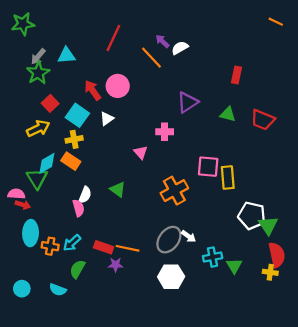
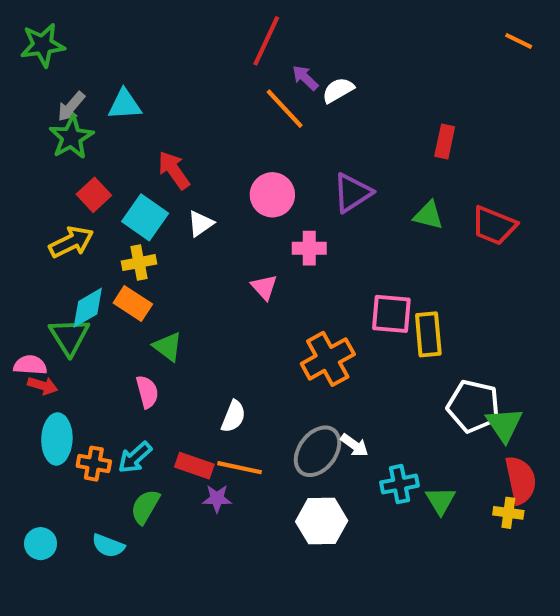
red line: (113, 38) -> (266, 41), moved
pink circle: (118, 86) -> (272, 195), moved
green triangle: (118, 189) -> (168, 347), moved
white semicircle: (85, 195) -> (233, 416), moved

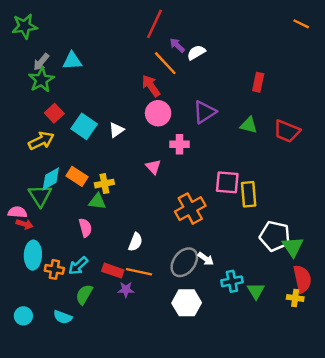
red arrow: (174, 170) -> (151, 86), moved
yellow cross: (139, 263) -> (104, 184), moved
green triangle: (168, 347) -> (97, 201), turned -30

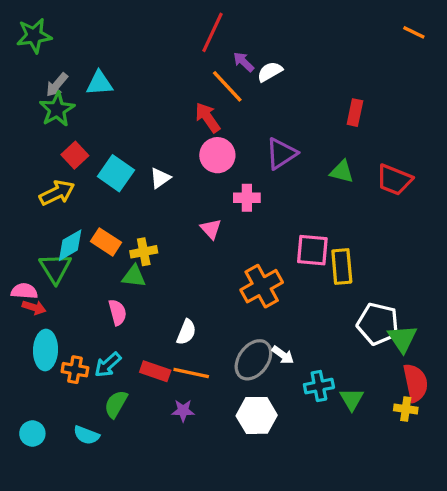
purple star: (126, 290) -> (183, 411), moved

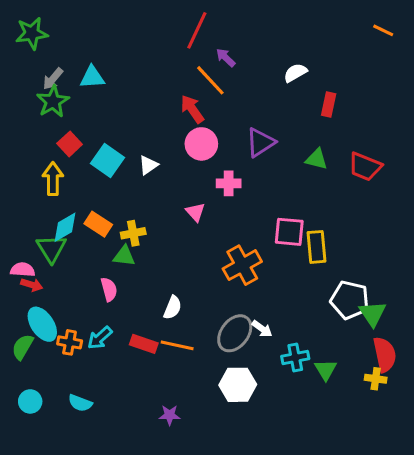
white semicircle: (270, 72) -> (295, 73), moved
yellow arrow: (57, 193) -> (53, 179), turned -64
cyan ellipse: (46, 350) -> (42, 324), turned -36
green semicircle: (116, 404) -> (23, 347), moved
purple star: (183, 411) -> (170, 415), moved

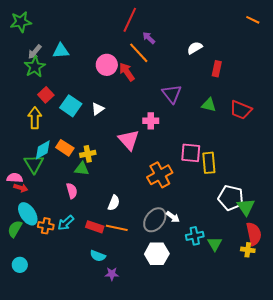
purple triangle: (260, 142) -> (172, 94), turned -35
pink circle: (201, 144) -> (107, 65), moved
pink triangle: (195, 212) -> (129, 140), size x1.6
cyan semicircle: (80, 403) -> (98, 256), moved

